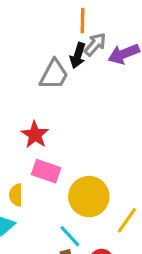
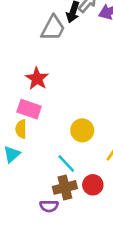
pink rectangle: (46, 171) -> (29, 109), moved
yellow circle: (89, 197) -> (82, 130), size x0.7

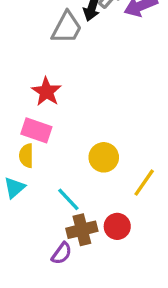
cyan line: (66, 164) -> (68, 199), moved
purple semicircle: (49, 206) -> (62, 253), turned -54

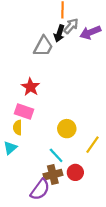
cyan line: (68, 199) -> (56, 155), moved
purple semicircle: (62, 253) -> (40, 190), size x1.5

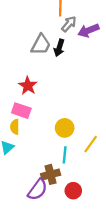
black arrow: (59, 33) -> (59, 48), moved
cyan line: (56, 155) -> (65, 155), moved, turned 49
red circle: (75, 172) -> (73, 191), moved

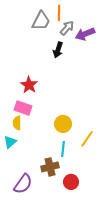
gray trapezoid: (41, 45) -> (41, 21), moved
purple semicircle: (38, 190) -> (23, 184), moved

